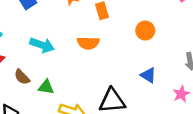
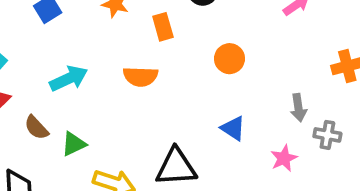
cyan arrow: (42, 45) -> (69, 78), turned -45
green triangle: (46, 87) -> (74, 144), turned -35

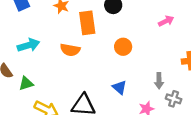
orange rectangle: (163, 27) -> (87, 23), size x1.5

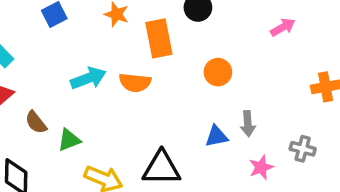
cyan arrow: (28, 45) -> (88, 78), moved
gray arrow: (159, 81) -> (248, 124), moved
blue triangle: (120, 87) -> (216, 136), turned -49

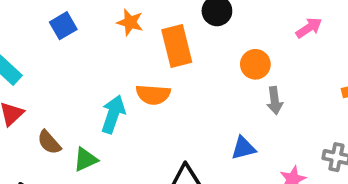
orange circle: (218, 72) -> (255, 64), moved
cyan arrow: (88, 78) -> (113, 114), moved, turned -48
gray arrow: (248, 124) -> (275, 101), moved

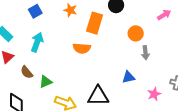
orange rectangle: (177, 46) -> (95, 23), turned 30
cyan arrow: (113, 114) -> (37, 42), moved

